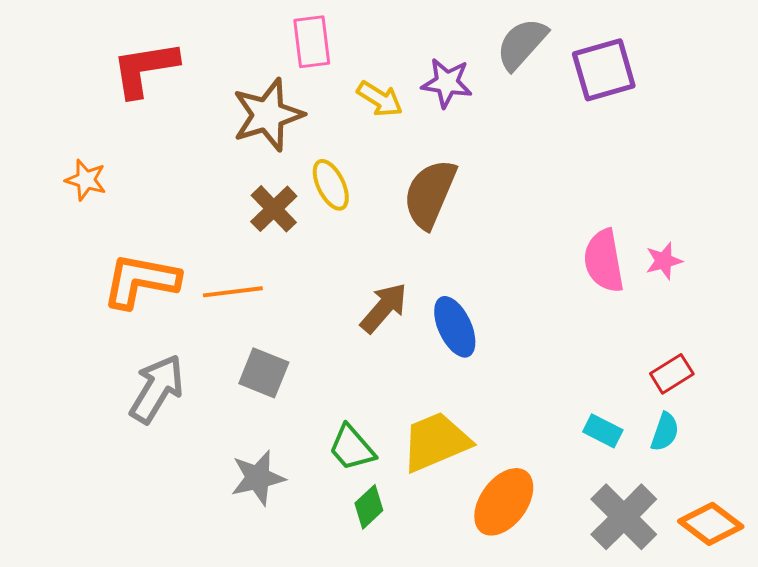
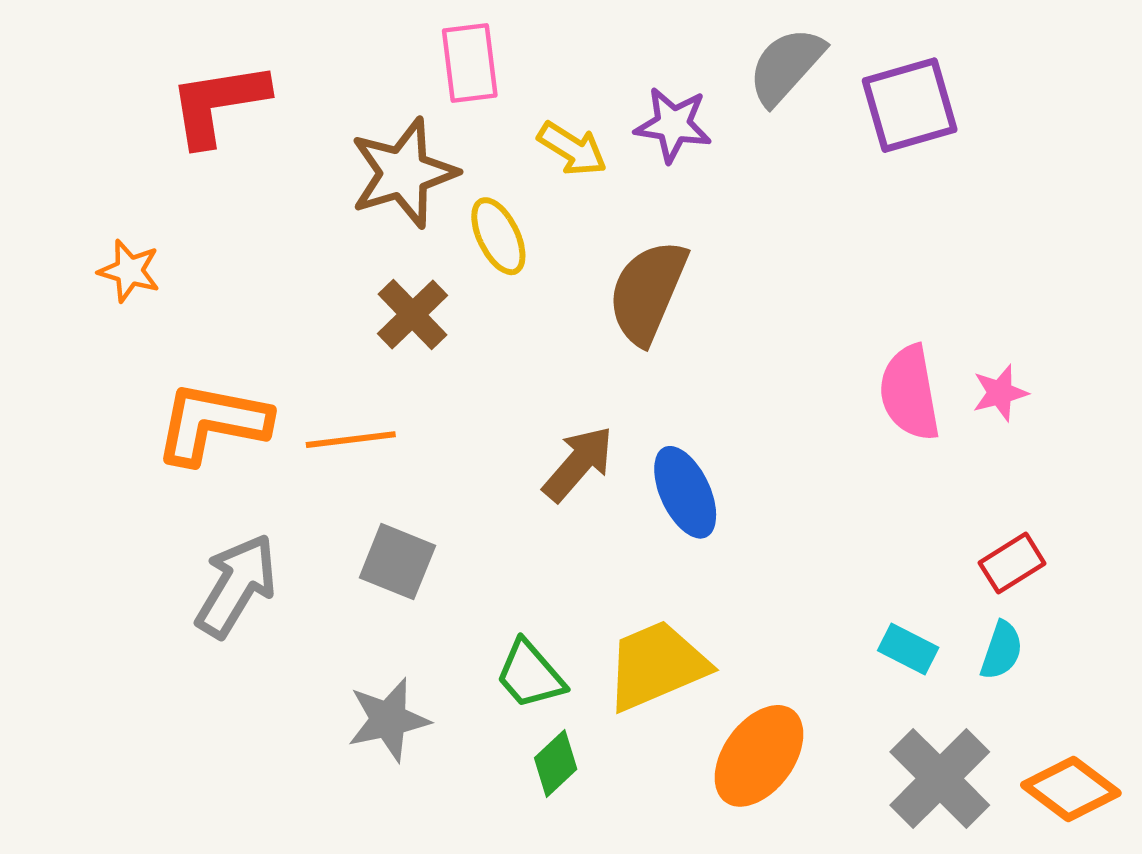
yellow ellipse: (331, 185) -> (498, 236), moved

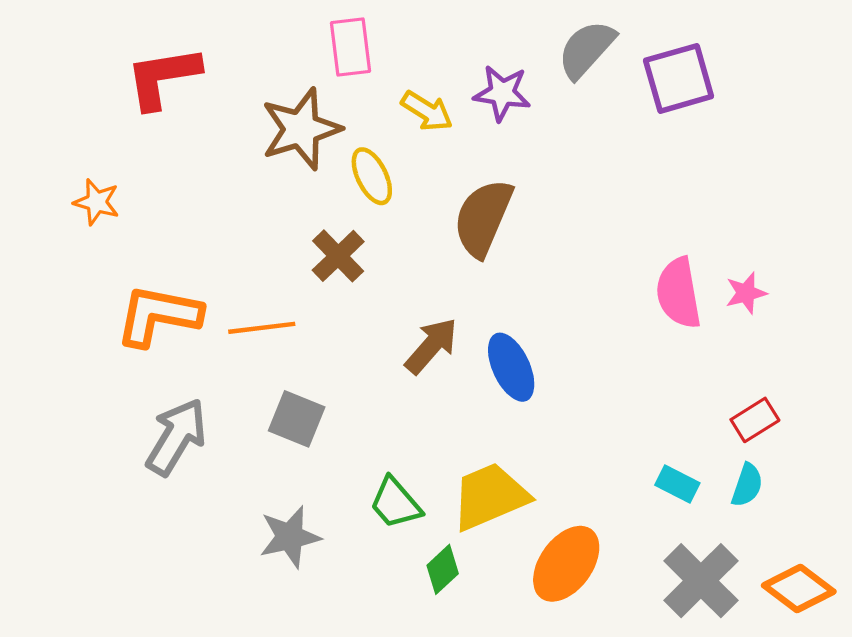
brown cross: (413, 315) -> (338, 256), moved
green diamond: (556, 763) -> (443, 569), moved

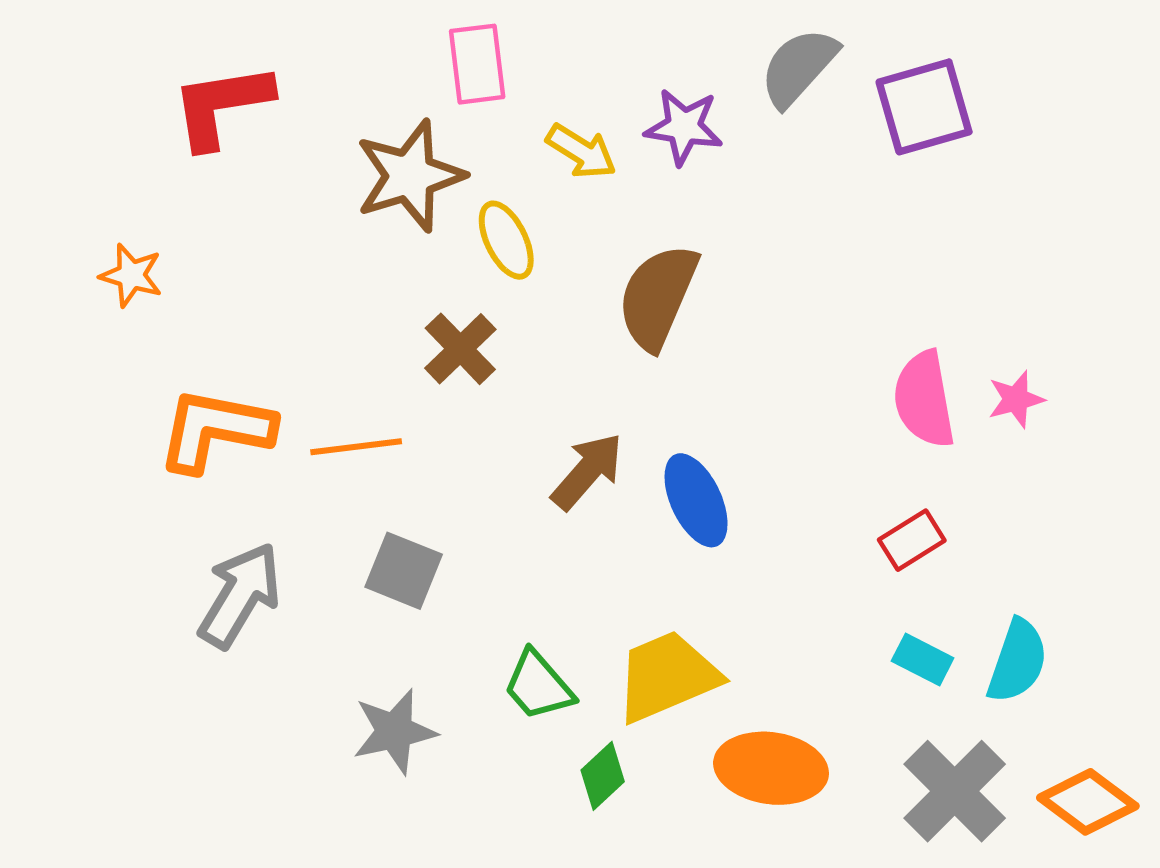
red rectangle: (755, 420) -> (912, 540), moved
cyan semicircle: (747, 485) -> (1017, 661), size x1.4
orange ellipse: (566, 564) -> (771, 768), turned 62

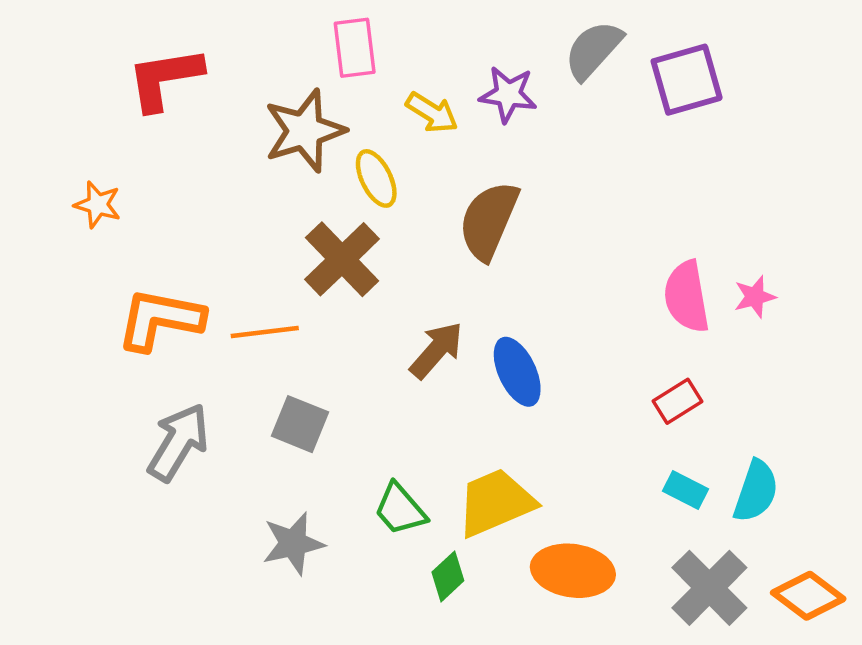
brown cross: (460, 349) -> (342, 259), size x1.4

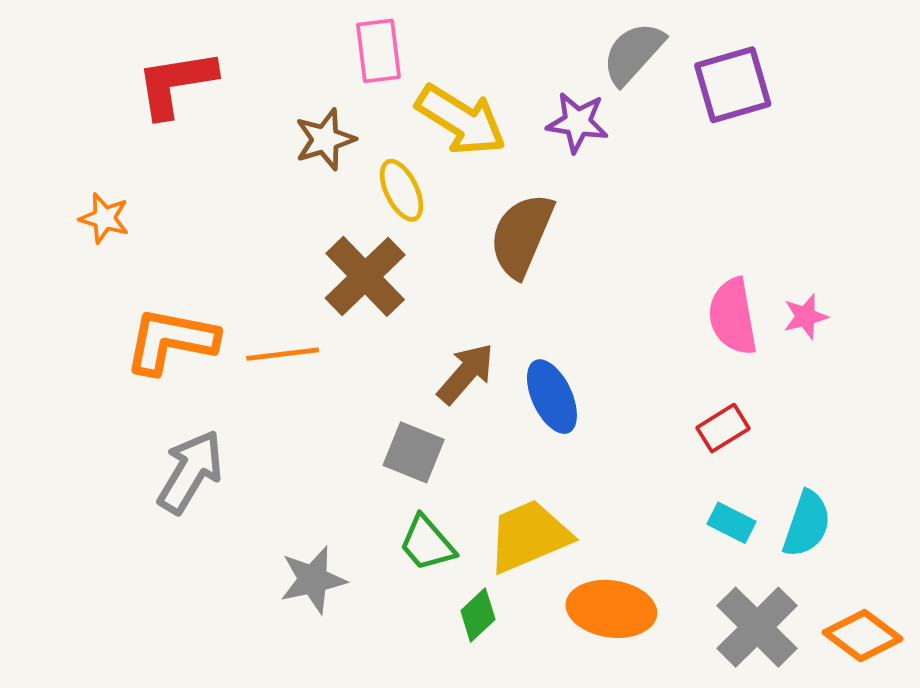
purple star: (508, 94) -> (577, 122), moved
yellow arrow: (432, 113) -> (461, 120), size x1.6
brown star: (305, 131) -> (325, 139), size x0.7
gray square: (300, 424) -> (414, 452), moved

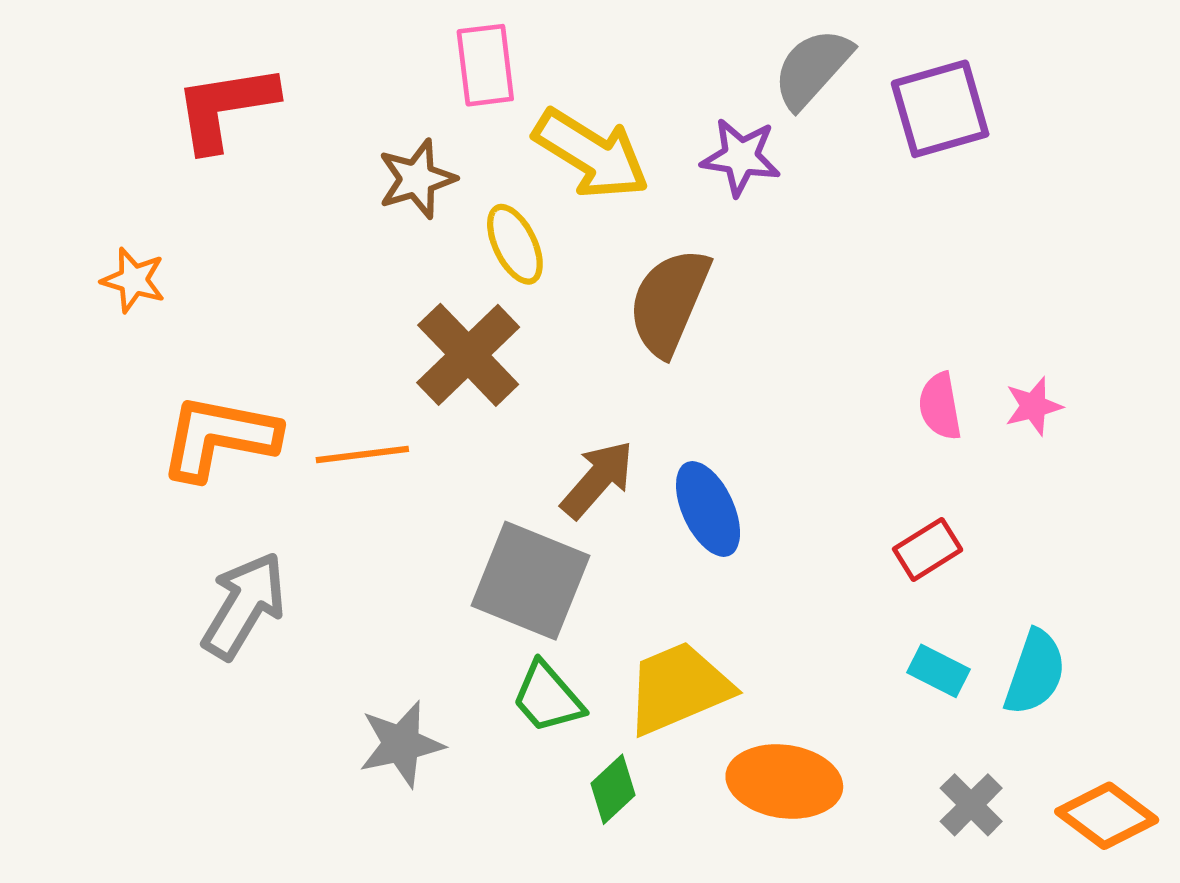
pink semicircle: (733, 316) -> (940, 406), size x0.7
gray square: (414, 452) -> (530, 581), size x1.5
gray cross: (757, 627) -> (971, 805), size x0.6

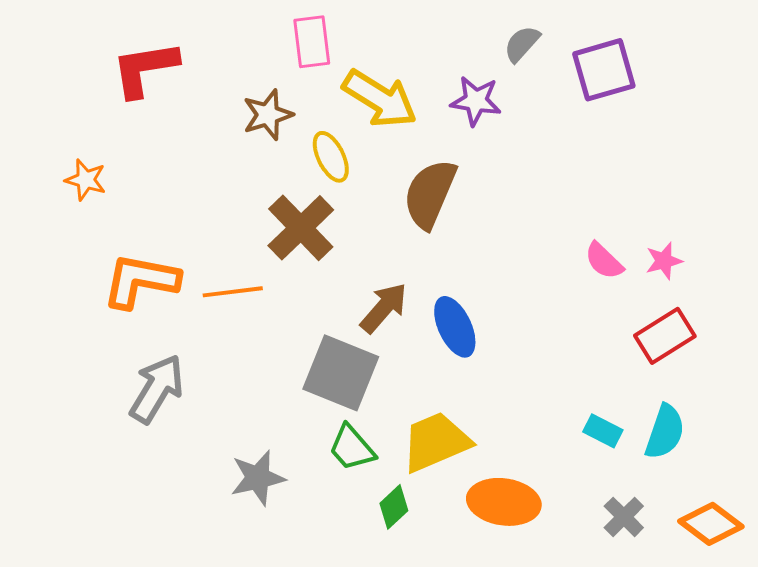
gray semicircle: (812, 68) -> (522, 44), size x0.7
pink semicircle: (940, 406) -> (604, 261), turned -36
red rectangle: (928, 549) -> (665, 336), moved, size x1.4

